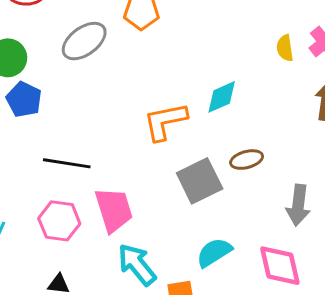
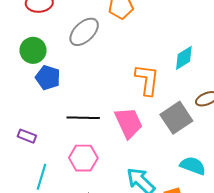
orange L-shape: (165, 121) -> (147, 80), turned 116
pink trapezoid: (114, 210) -> (129, 123), moved
cyan semicircle: (214, 252) -> (193, 166), turned 60

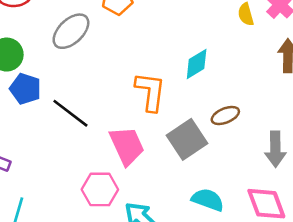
black line: (83, 118) -> (70, 113), moved, turned 36
pink hexagon: (83, 158) -> (100, 189), moved

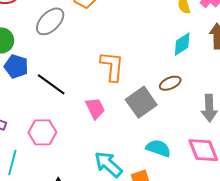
cyan diamond: (197, 64) -> (182, 44), moved
pink trapezoid: (127, 146) -> (95, 108), size x0.7
pink hexagon: (100, 189) -> (42, 132), moved

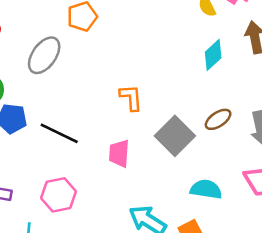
orange L-shape: (112, 66) -> (131, 98), size x0.7
brown ellipse: (170, 83) -> (218, 119), moved
pink trapezoid: (95, 108) -> (119, 153), turned -140

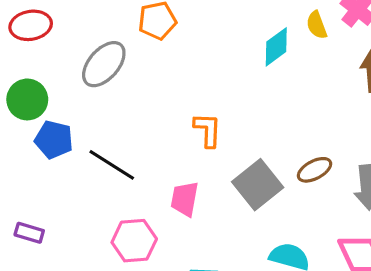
cyan diamond: (213, 55) -> (276, 47), moved
pink hexagon: (59, 195) -> (134, 241), moved

